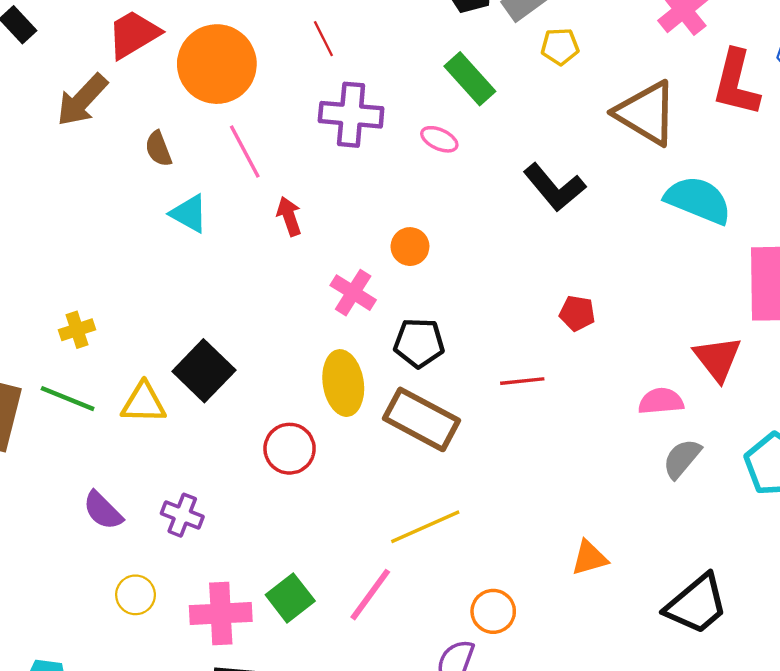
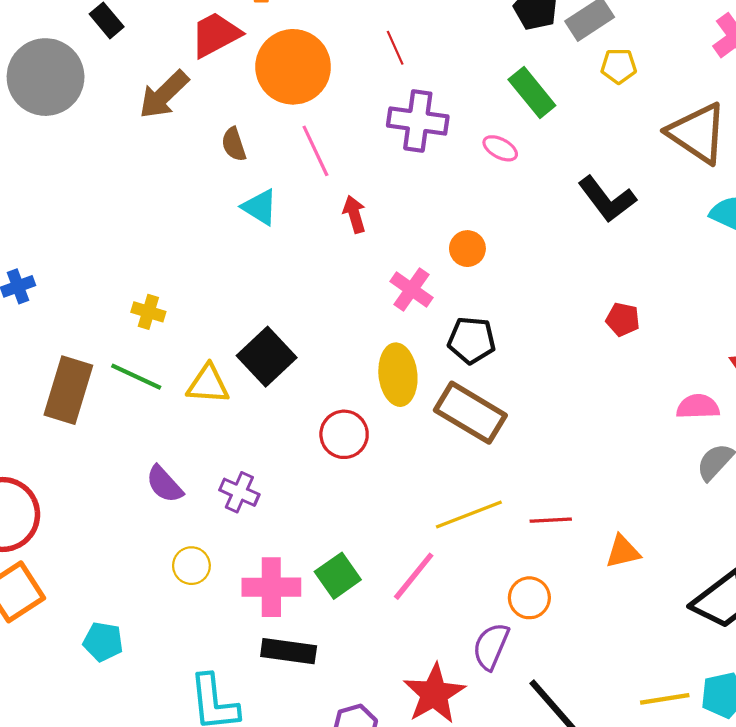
yellow cross: (77, 330) -> (148, 312), turned 32
red line: (522, 381) -> (551, 520), moved

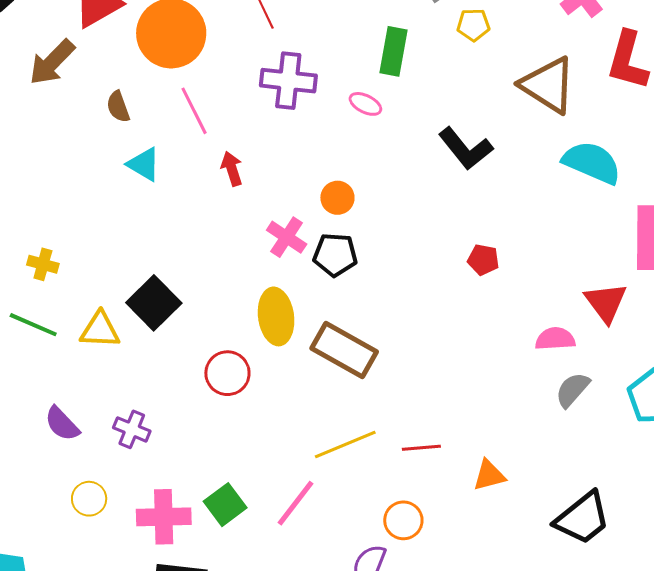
green rectangle: (532, 92) -> (394, 51), turned 51
black pentagon: (472, 340) -> (335, 255), moved

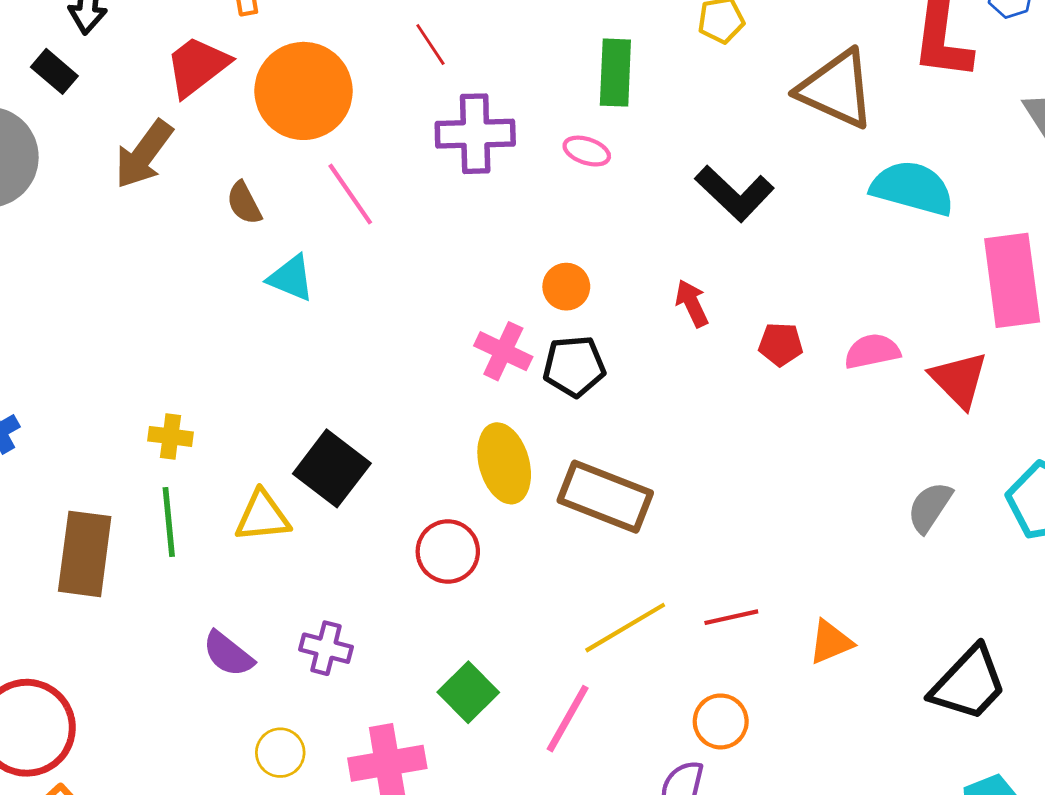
red arrow: (232, 169) -> (692, 303), moved
green line: (33, 325) -> (169, 522), turned 69
pink semicircle: (555, 339) -> (872, 351), moved
green square: (225, 505) -> (468, 692), moved

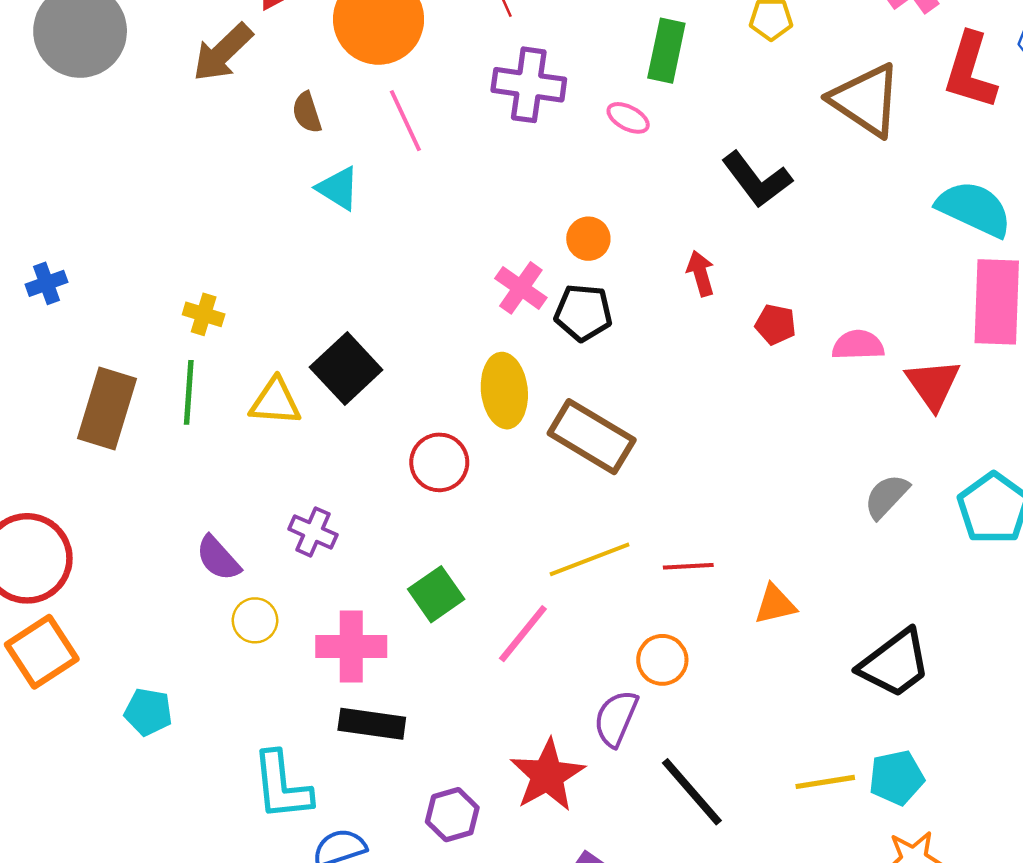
cyan semicircle: (912, 188) -> (974, 209), moved
purple semicircle: (228, 654) -> (218, 558), moved

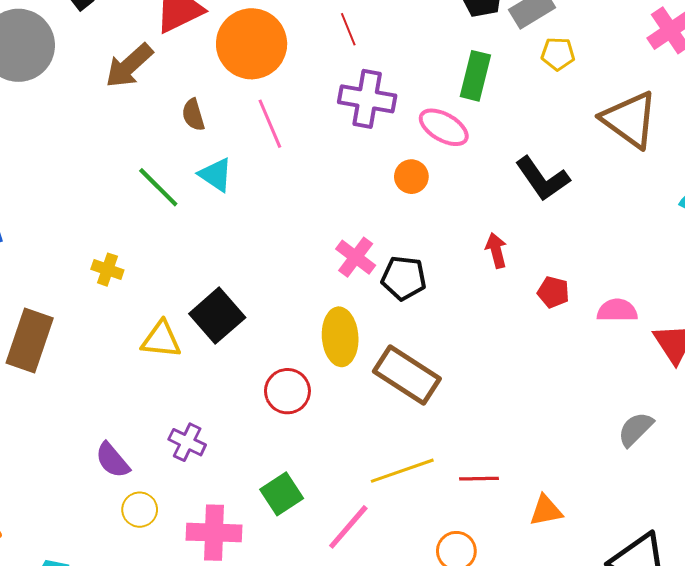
pink ellipse: (628, 118) -> (444, 127), size x1.5
orange circle: (588, 239) -> (411, 177), moved
green line: (189, 392) -> (158, 187), moved, turned -51

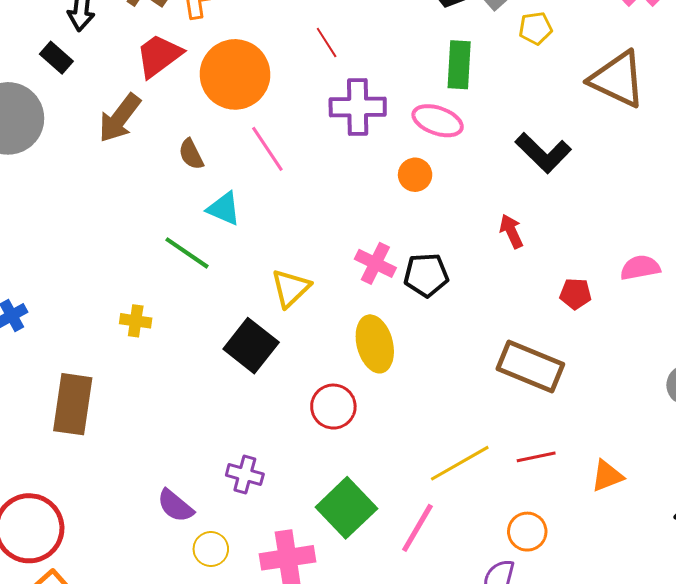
green line: (158, 187) -> (187, 253), moved
red pentagon: (553, 292) -> (576, 294), moved
yellow triangle: (161, 340) -> (291, 288), moved, turned -39
brown rectangle: (407, 375) -> (530, 366), moved
green square: (282, 494) -> (346, 508), size x1.4

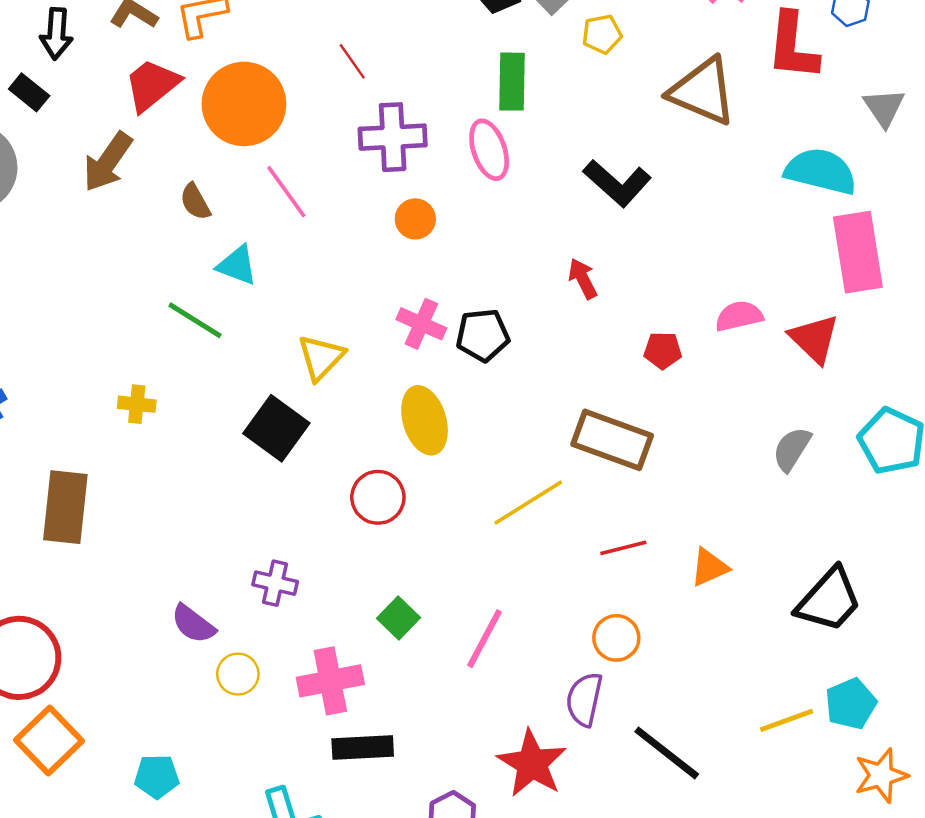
pink ellipse: (438, 121) -> (489, 150), turned 54
orange circle: (415, 175) -> (415, 219), moved
yellow line: (460, 463) -> (528, 503), moved
green square: (346, 508) -> (398, 618), size x0.6

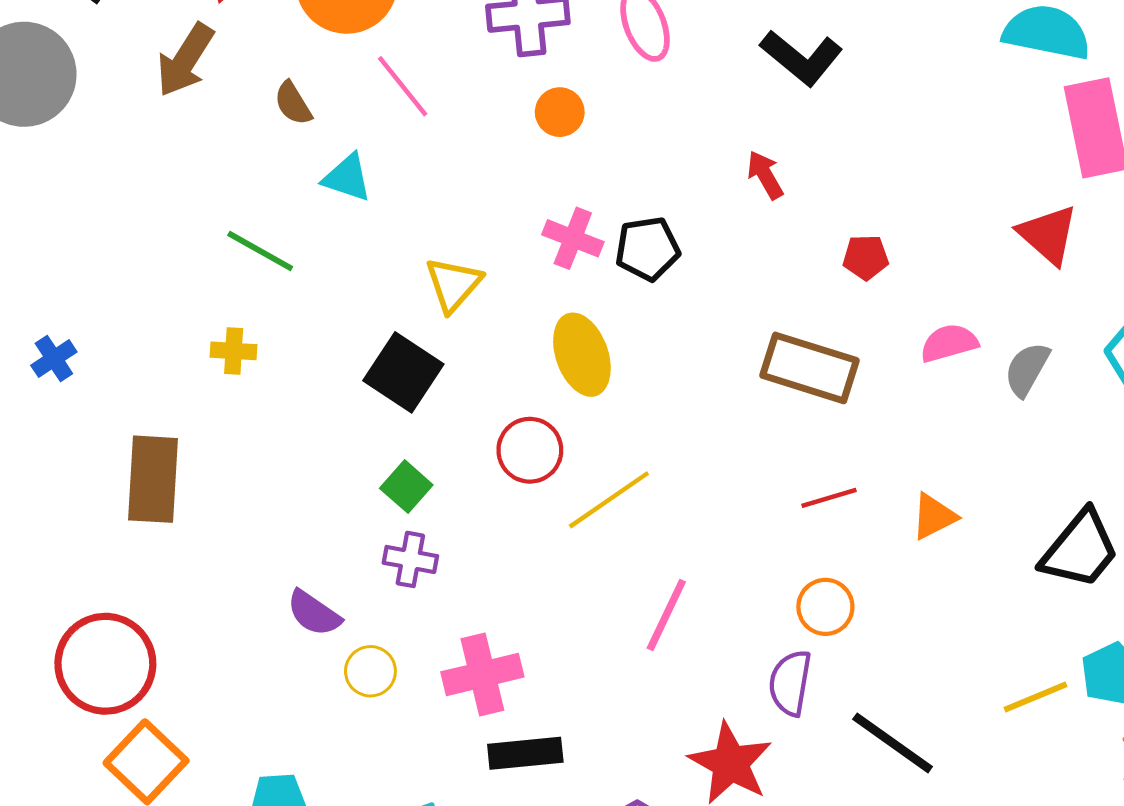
pink semicircle: (739, 316) -> (949, 343), moved
green line: (195, 320) -> (260, 251), moved
yellow line: (528, 503) -> (609, 500), moved
green square: (398, 618) -> (406, 487), moved

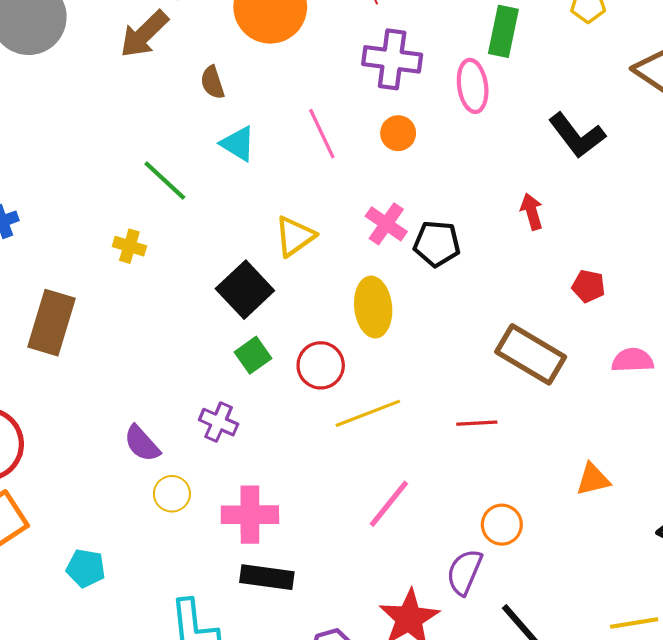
pink line: (403, 86) -> (322, 134), moved
green square: (406, 487) -> (253, 355), moved
red line: (829, 498) -> (477, 423), moved

